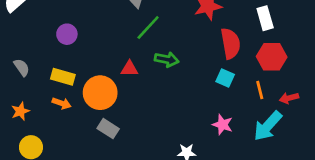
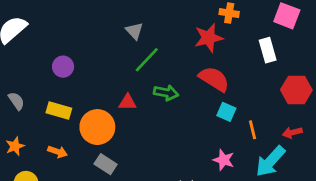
red semicircle: (230, 43) -> (214, 79), moved, turned -48
red hexagon: (272, 57) -> (296, 90), moved
orange line: (260, 90) -> (253, 130), moved
orange arrow: (62, 103) -> (58, 152), moved

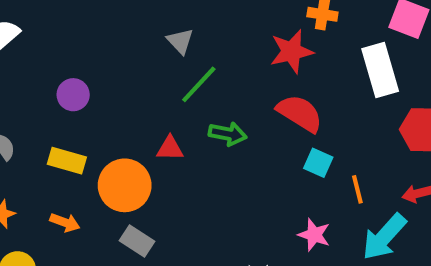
white rectangle: (268, 50) -> (380, 70), size x1.4

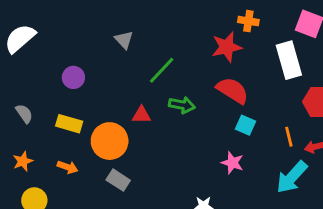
gray triangle: (180, 41) -> (124, 40), moved
orange line: (357, 189) -> (289, 137), moved
pink star: (314, 235) -> (232, 163), moved

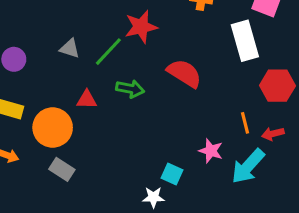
gray triangle: (124, 40) -> (70, 48), moved, turned -30
red star: (227, 47) -> (141, 27), moved
cyan square: (245, 125) -> (172, 174), moved
pink star: (232, 163) -> (211, 151), moved

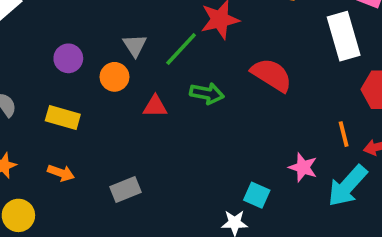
gray triangle: (70, 48) -> (135, 45), turned 40
orange circle: (53, 128) -> (114, 77), moved, size x0.6
gray rectangle: (62, 169) -> (126, 190), turned -55

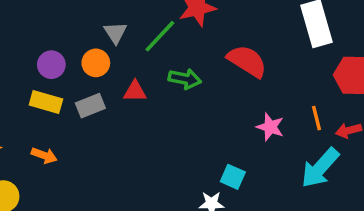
purple circle: (68, 58) -> (51, 65), moved
pink star: (303, 167) -> (270, 127), moved
gray rectangle: (126, 190) -> (90, 106), moved

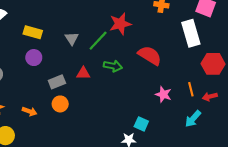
orange circle: (96, 63) -> (60, 104), moved
yellow rectangle: (46, 102) -> (33, 32), moved
cyan arrow: (320, 168) -> (193, 119), size x0.7

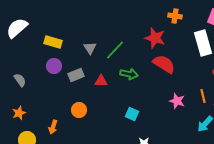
red star: (120, 24) -> (155, 38), moved, turned 30
gray rectangle: (57, 82) -> (76, 75), moved
orange arrow: (30, 111) -> (53, 127), moved, turned 88
cyan square: (141, 124) -> (132, 114), moved

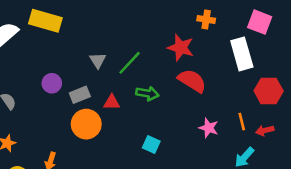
yellow rectangle: (53, 42) -> (45, 21), moved, size x1.4
orange circle: (79, 110) -> (86, 124), moved, size x1.5

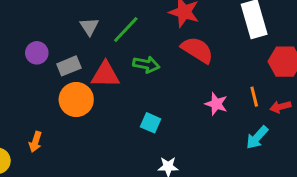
red triangle: (112, 102) -> (105, 75), size x1.5

